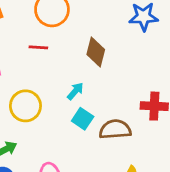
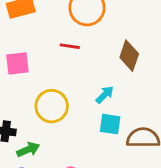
cyan square: (83, 119) -> (110, 124), turned -30

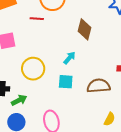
red line: (70, 46) -> (37, 19), moved
cyan square: (110, 124) -> (66, 82), moved

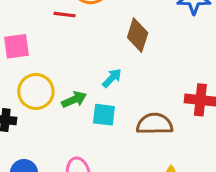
yellow circle: (33, 69) -> (36, 92), moved
green arrow: (19, 100) -> (74, 100), moved

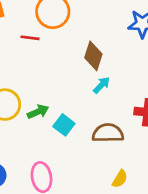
cyan arrow: (112, 78) -> (101, 85), moved
cyan square: (104, 115) -> (64, 125), turned 30

